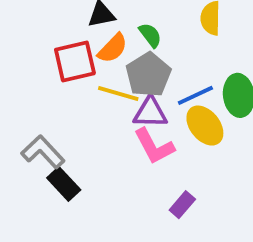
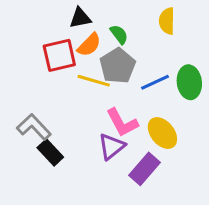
purple triangle: (150, 112) -> (112, 146), moved, turned -40
yellow ellipse: (205, 126) -> (162, 133), moved
purple rectangle: (182, 205) -> (144, 169), size x1.5

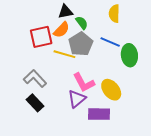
black triangle: (80, 18) -> (65, 12), moved
blue line: (155, 82) -> (110, 42), moved, turned 48
gray L-shape: (34, 127) -> (35, 79), moved
purple rectangle: (144, 169) -> (99, 114), turned 50

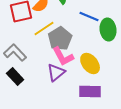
gray pentagon: (81, 44) -> (60, 38), moved
yellow line: (64, 54) -> (44, 28), turned -50
purple rectangle: (99, 114) -> (90, 92), moved

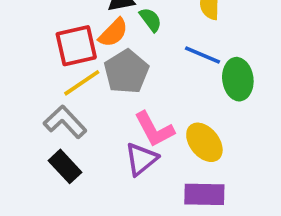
yellow line: (44, 28) -> (82, 83), moved
gray pentagon: (60, 38) -> (126, 72), moved

